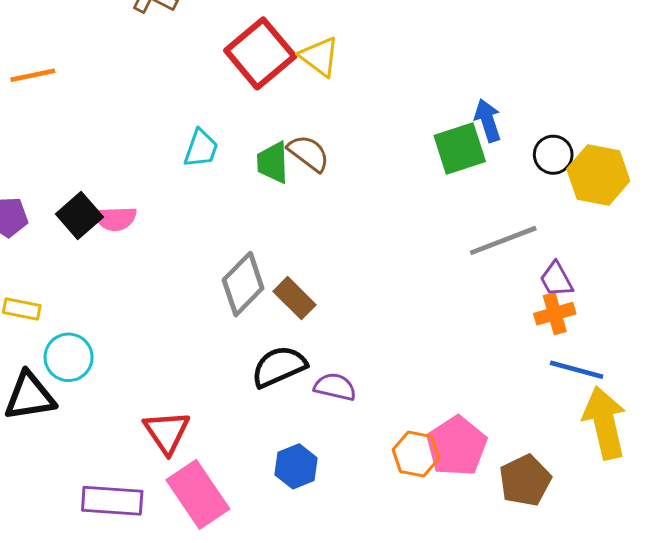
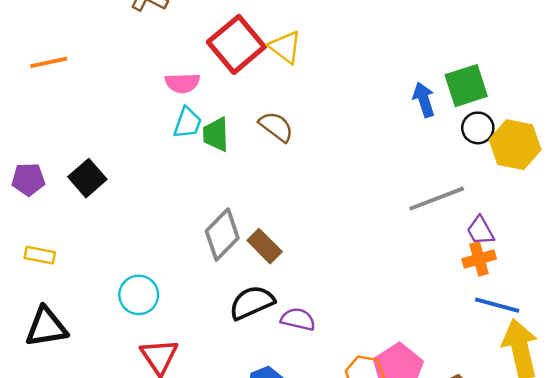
green square: (460, 148) -> (466, 86), moved
green trapezoid: (273, 163) -> (216, 134), moved
pink semicircle: (115, 219) -> (182, 83), moved
cyan circle: (69, 357) -> (139, 295), moved

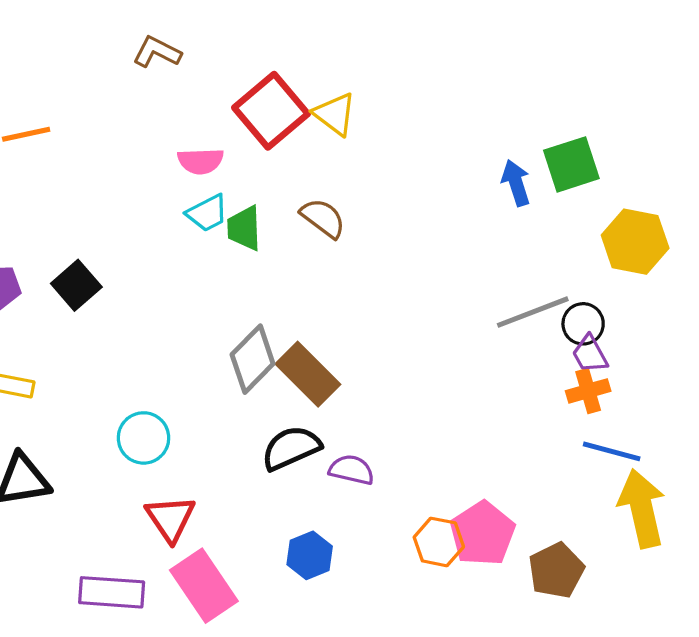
cyan trapezoid: (188, 123) -> (207, 213), turned 44
black circle: (478, 128) -> (583, 324), moved
brown rectangle: (265, 246) -> (308, 374), size x1.4

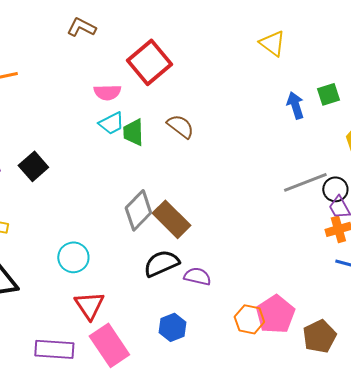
yellow triangle: (335, 114) -> (272, 43), moved
green square: (571, 164) -> (328, 94), size x0.7

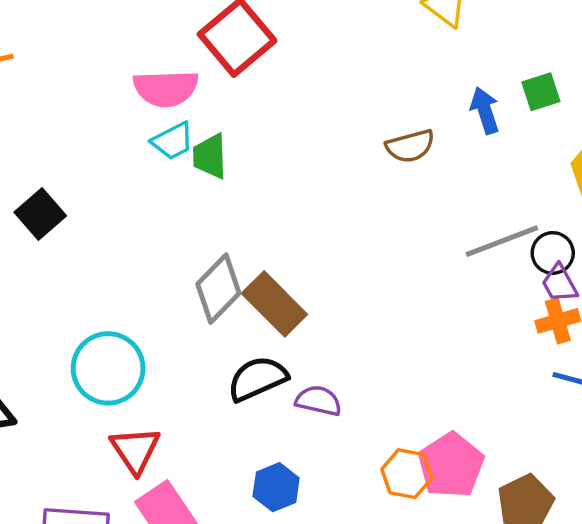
pink semicircle: (107, 92) -> (166, 88), size x1.4
brown semicircle: (180, 126) -> (410, 146), moved, turned 128
cyan circle: (73, 257) -> (108, 368), size x1.4

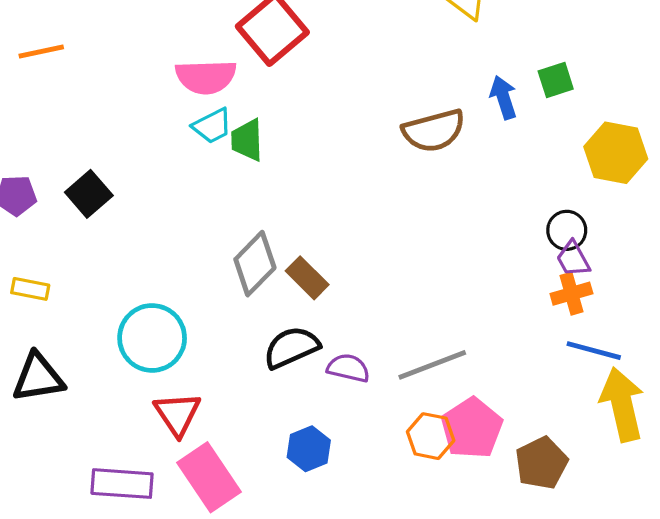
brown semicircle: (410, 146) -> (434, 131), size x1.4
gray line: (502, 241) -> (432, 365), moved
brown rectangle: (274, 304) -> (307, 278), size x0.7

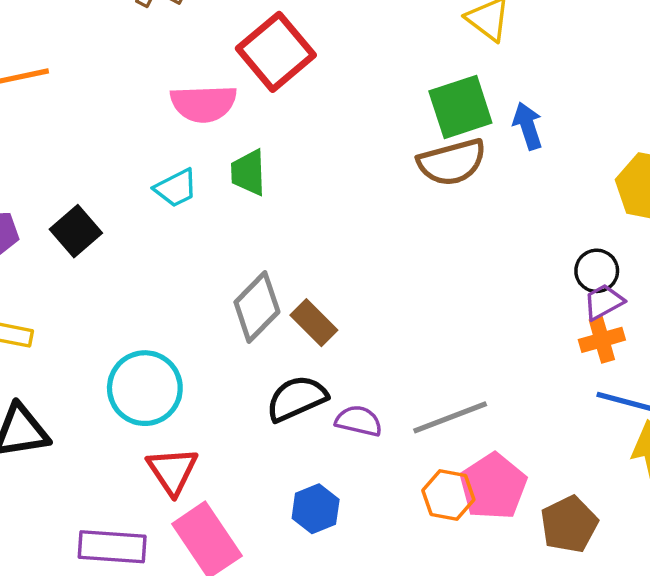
green square: (556, 80) -> (460, 107), moved, size x1.6
cyan trapezoid: (212, 126) -> (176, 188), moved
purple trapezoid: (573, 259) -> (604, 302), turned 90

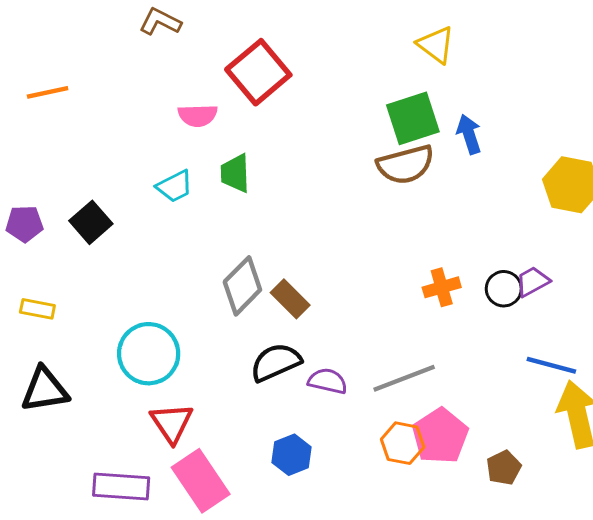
pink semicircle: (203, 104) -> (198, 116), size x0.7
black circle: (597, 271) -> (504, 289), moved
orange cross: (602, 340) -> (442, 287), moved
brown pentagon: (569, 524) -> (504, 468), size x0.7

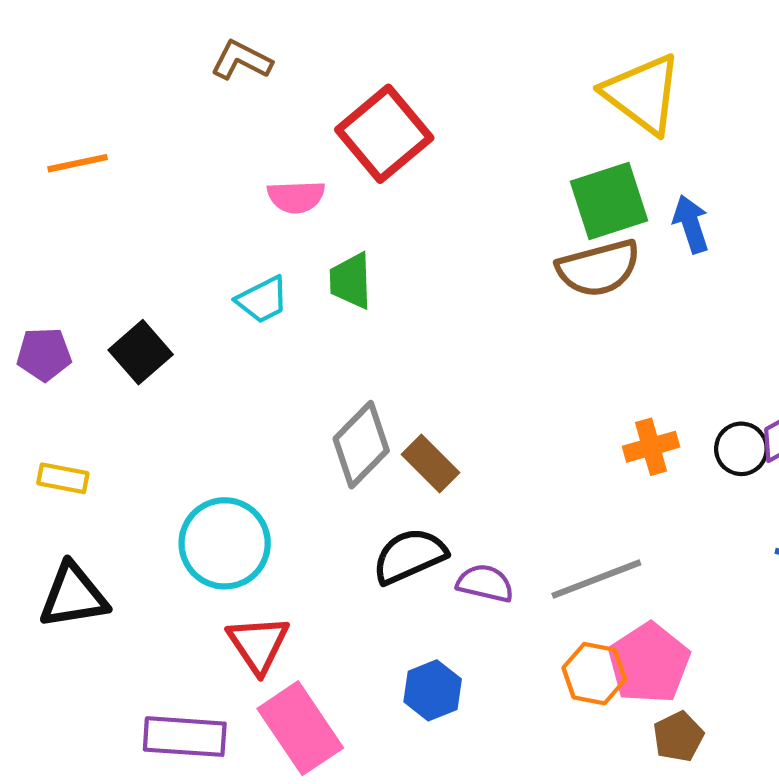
yellow triangle: (436, 45) -> (643, 94), size x1.5
brown pentagon: (504, 468) -> (678, 737), moved

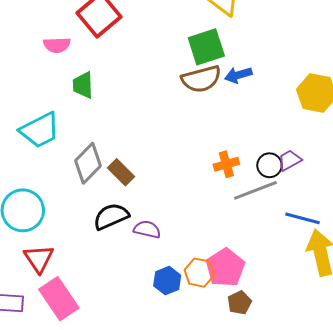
blue arrow: (691, 224) -> (238, 75), moved, turned -88
cyan trapezoid: (262, 300) -> (40, 130), moved, size x1.6
gray line: (596, 579) -> (255, 190), moved
blue hexagon: (433, 690) -> (167, 281), moved

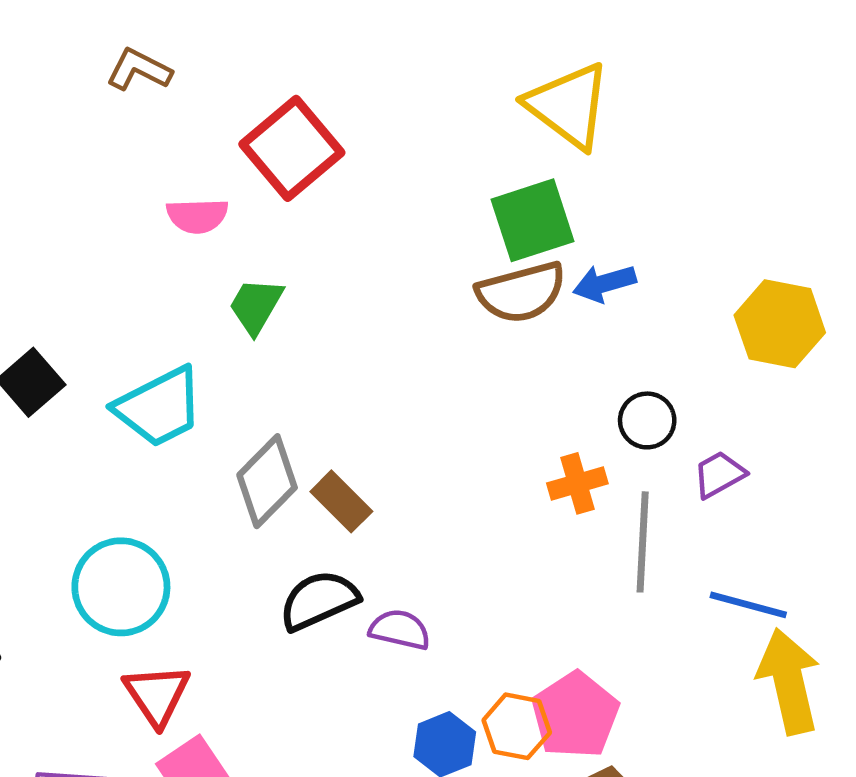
green trapezoid: (83, 85) -> (256, 306), turned 32
black circle: (269, 165) -> (647, 420), moved
gray line: (255, 190) -> (643, 542), turned -66

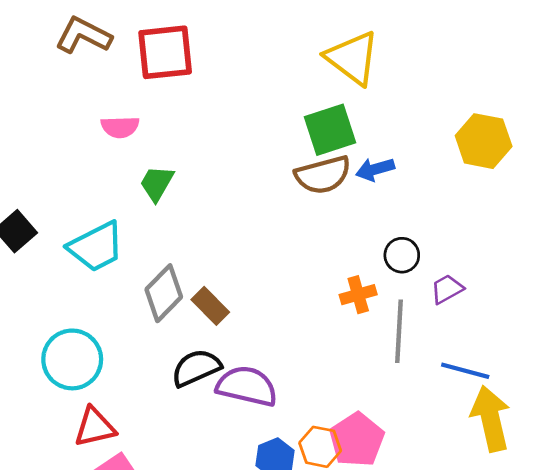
brown L-shape: (139, 70) -> (83, 35), size x1.4
red square: (292, 148) -> (165, 52), moved, turned 34
yellow hexagon: (780, 324) -> (484, 141), moved
purple semicircle: (400, 630) -> (247, 386), size x1.6
red triangle: (157, 695) -> (95, 427), turned 51

